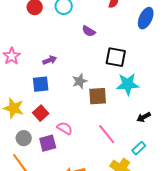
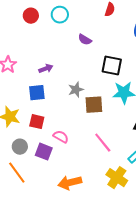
red square: (41, 113) -> (37, 122), turned -35
purple square: (48, 143) -> (44, 152), turned 36

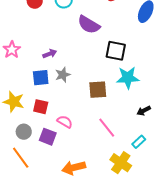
purple semicircle: (85, 40) -> (89, 25), size x1.6
gray star: (76, 90) -> (63, 75), moved

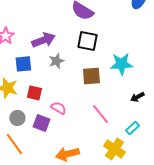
black square: (116, 51) -> (87, 41), moved
purple arrow: (50, 54) -> (43, 40), size x1.6
blue square: (41, 78) -> (23, 64), moved

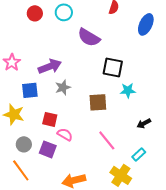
black square: (87, 41) -> (113, 67), moved
cyan star: (121, 64) -> (128, 90), size x0.7
red square: (34, 93) -> (50, 119), moved

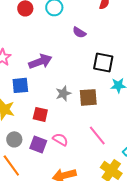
purple semicircle: (89, 37) -> (79, 32), size x0.6
gray star: (63, 87) -> (63, 93), moved
pink semicircle: (65, 134) -> (60, 139), moved

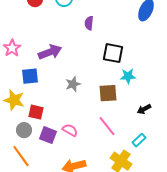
purple semicircle: (79, 32) -> (89, 23), turned 64
brown square: (88, 97) -> (108, 93), moved
red square: (40, 114) -> (36, 112), moved

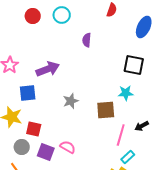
black square: (113, 53) -> (134, 65), moved
pink line: (107, 126) -> (121, 135), moved, turned 55
cyan rectangle: (139, 140) -> (128, 157), moved

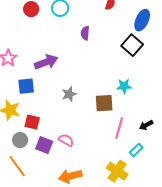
black square: (134, 65) -> (132, 45), moved, turned 30
black arrow: (142, 126) -> (146, 125), moved
cyan rectangle: (128, 157) -> (136, 150), moved

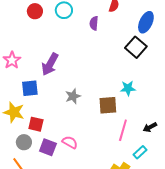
purple semicircle: (85, 33) -> (94, 23), moved
purple arrow: (46, 62) -> (50, 64), turned 140

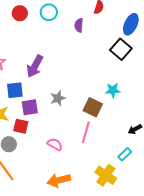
brown square: (108, 105) -> (93, 107), turned 30
pink line: (123, 130) -> (86, 132), moved
purple square: (48, 147) -> (30, 107), moved, turned -30

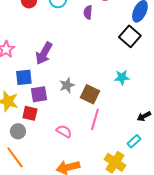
brown square: (93, 107) -> (90, 94), moved

